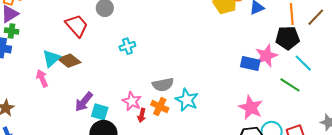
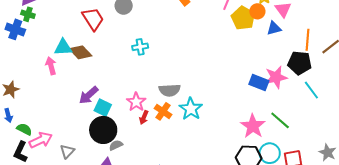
cyan triangle: (51, 58) -> (63, 47), turned 30
green line: (290, 85) -> (280, 120), moved

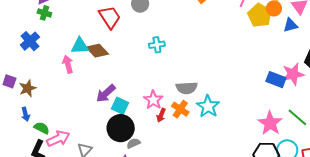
blue cross: (15, 29) -> (30, 41), moved, turned 30

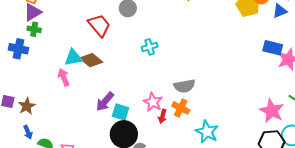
blue cross: (30, 41) -> (18, 49), moved, turned -30
blue rectangle: (276, 80) -> (273, 48), moved
cyan star: (208, 106) -> (207, 132), moved

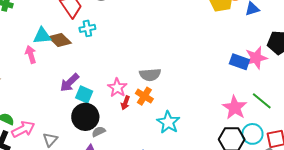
cyan cross: (150, 47) -> (87, 28), moved
blue rectangle: (273, 48) -> (239, 62), moved

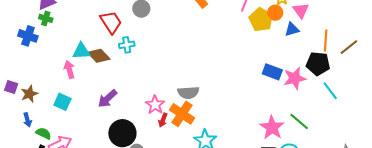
blue rectangle: (239, 62) -> (272, 72), moved
cyan square: (84, 95) -> (62, 102), moved
orange cross: (144, 96) -> (182, 114), size x1.4

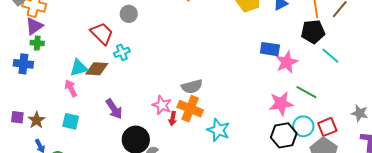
brown diamond: (99, 56) -> (97, 69), turned -30
pink star: (295, 78) -> (287, 62), moved
purple arrow: (107, 99) -> (114, 109), turned -70
pink star: (272, 127) -> (281, 104), turned -30

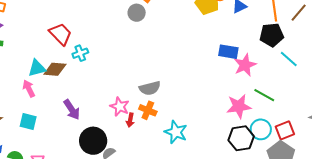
gray circle: (129, 14) -> (137, 13), moved
orange cross: (190, 109) -> (148, 110), size x0.7

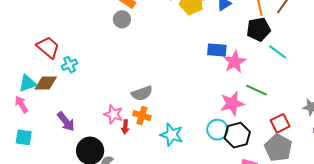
cyan circle: (261, 129) -> (217, 130), moved

